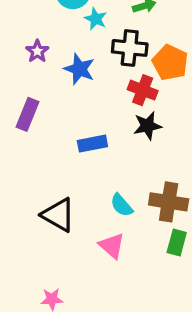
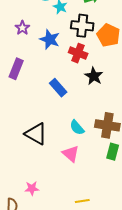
red cross: (143, 90) -> (78, 53), moved
black star: (147, 126) -> (94, 76), turned -30
blue rectangle: (92, 144) -> (58, 88), turned 60

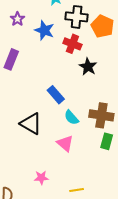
blue rectangle: (58, 88) -> (56, 95), moved
pink star: (32, 188) -> (41, 178), moved

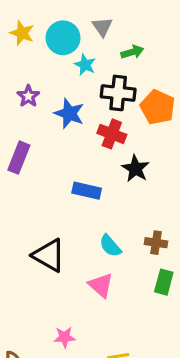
blue rectangle: (56, 95) -> (87, 191), moved, turned -36
brown cross: (101, 115) -> (156, 243), size x0.6

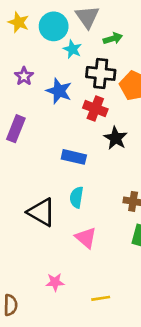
gray triangle: (102, 27) -> (87, 17), size x1.4
cyan semicircle: (110, 246) -> (76, 197), moved, turned 50

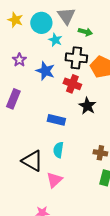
green arrow: (113, 38) -> (85, 32), turned 32
pink triangle: (86, 238) -> (54, 180), moved, turned 36

